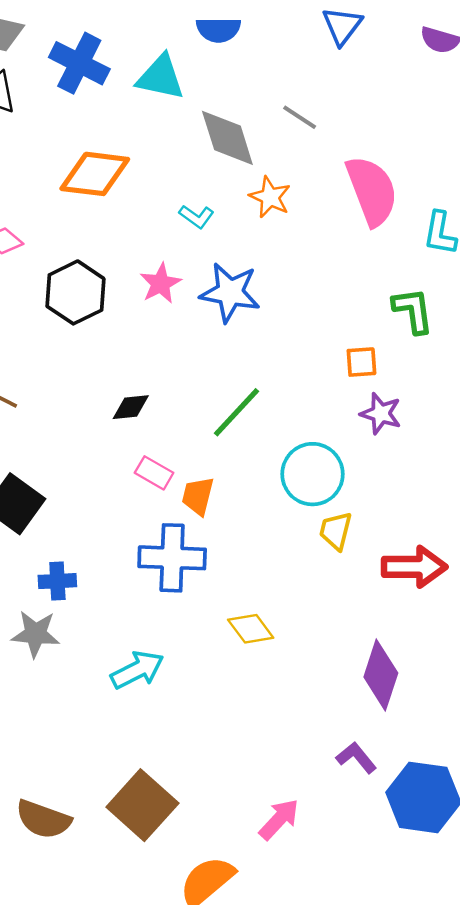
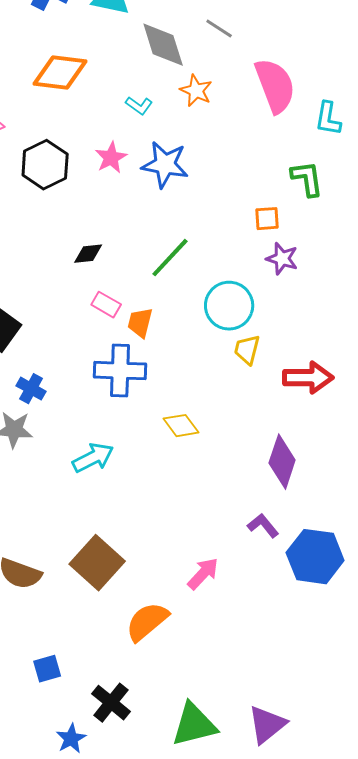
blue cross: (57, 581) -> (31, 389), turned 32

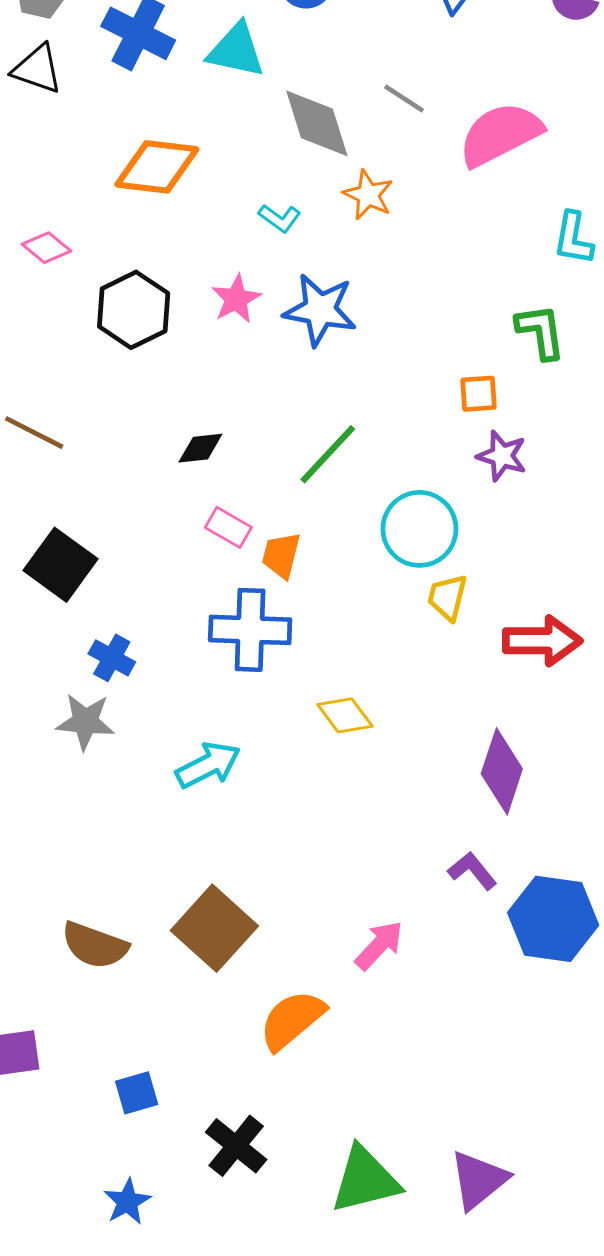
pink semicircle: (275, 86) -> (500, 134), moved, turned -96
blue star: (71, 739) -> (127, 1202), moved

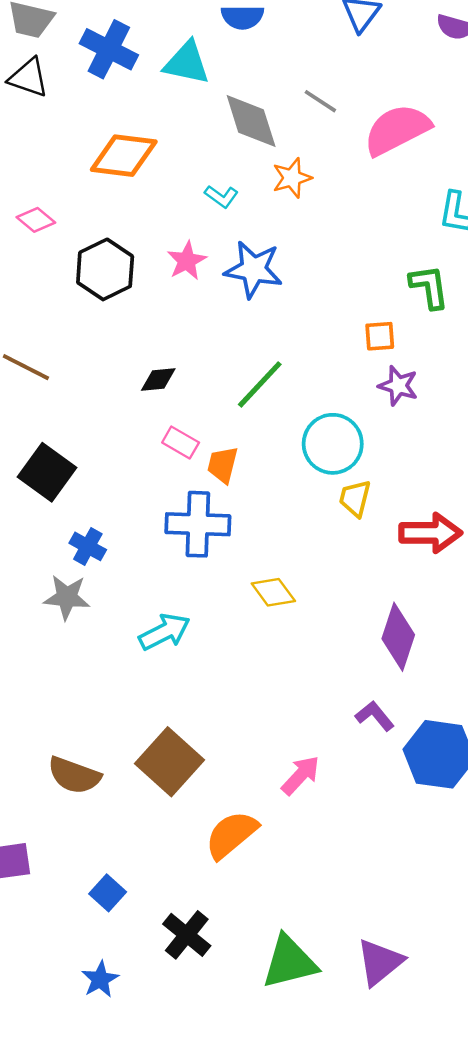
orange star: (368, 195) -> (292, 178), turned 30
blue square: (137, 1093) -> (108, 893), turned -32

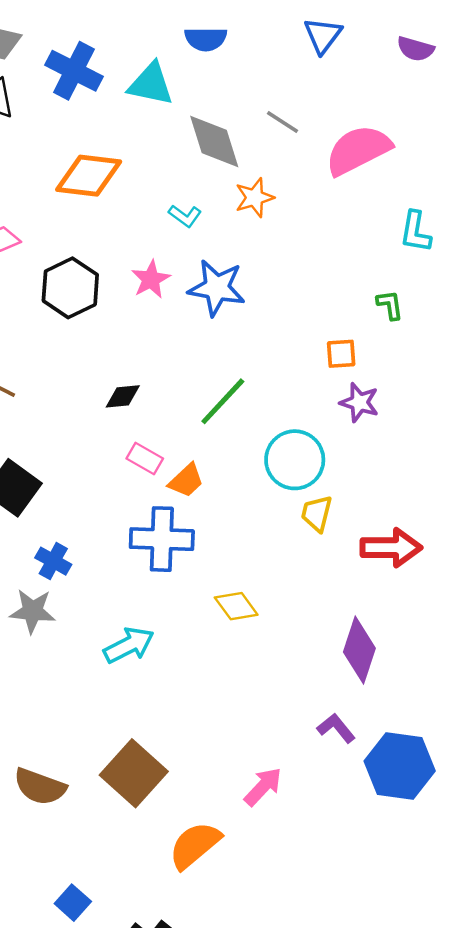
green L-shape: (429, 287) -> (390, 305), size x0.7
orange trapezoid: (223, 465) -> (186, 481), turned -147

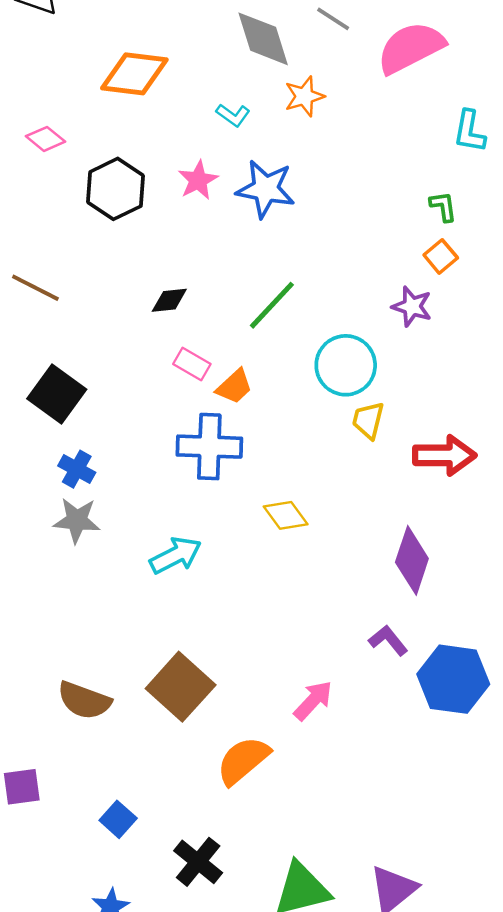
orange square: (341, 354) -> (441, 256), moved, turned -36
blue cross: (53, 561) -> (77, 469), moved

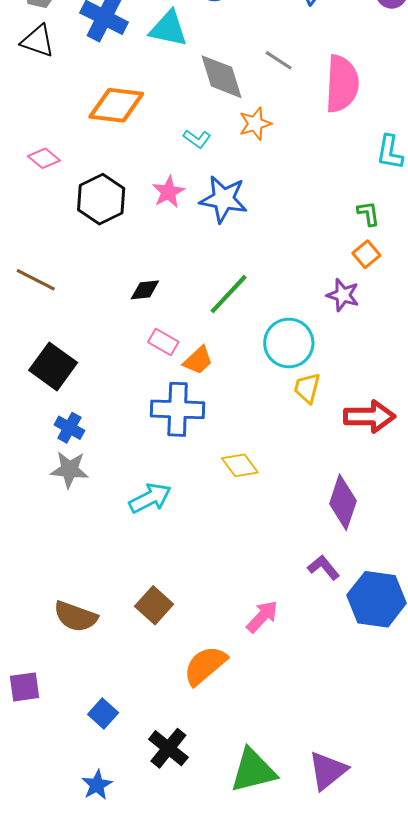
pink semicircle: (411, 48) -> (342, 84), turned 120
brown square: (181, 687) -> (154, 605), size x0.7

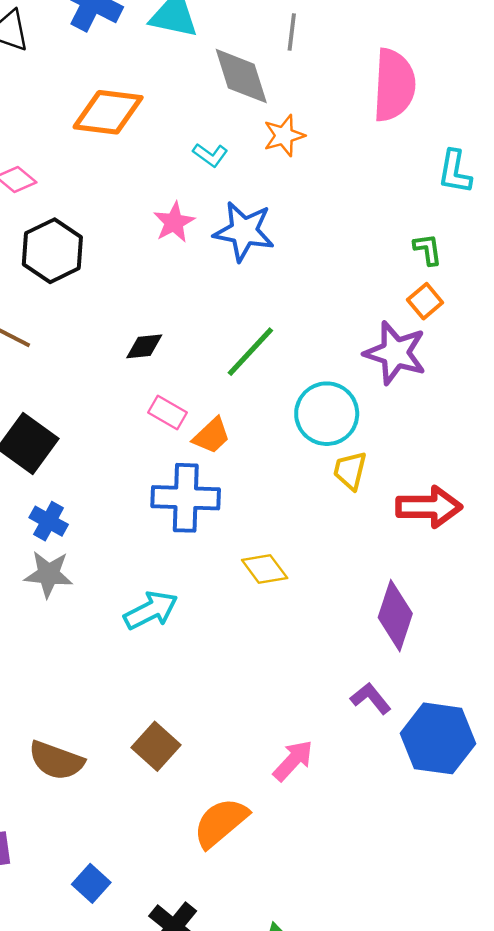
gray line: (279, 60) -> (292, 32), moved, turned 64
black hexagon: (101, 199) -> (52, 251), moved
purple star: (343, 295) -> (395, 353), size x1.5

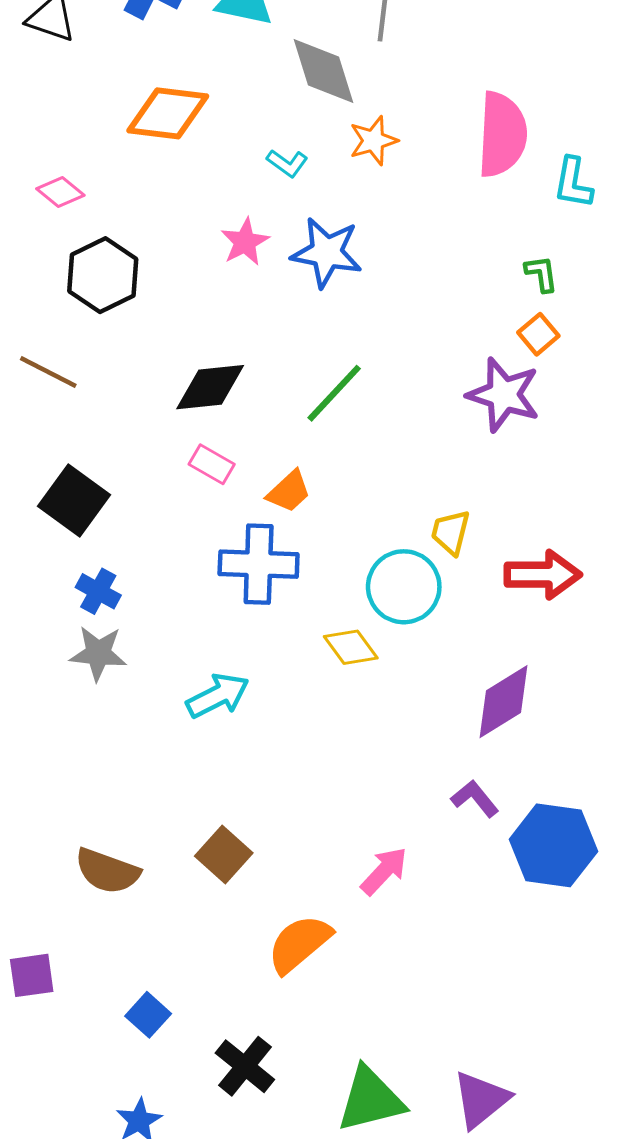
pink semicircle: (394, 85) -> (502, 135), moved
black diamond: (144, 346) -> (210, 387), size x1.6
pink rectangle: (168, 412) -> (212, 464), moved
cyan circle: (327, 414) -> (404, 587), moved
purple diamond: (395, 616) -> (504, 702), turned 40

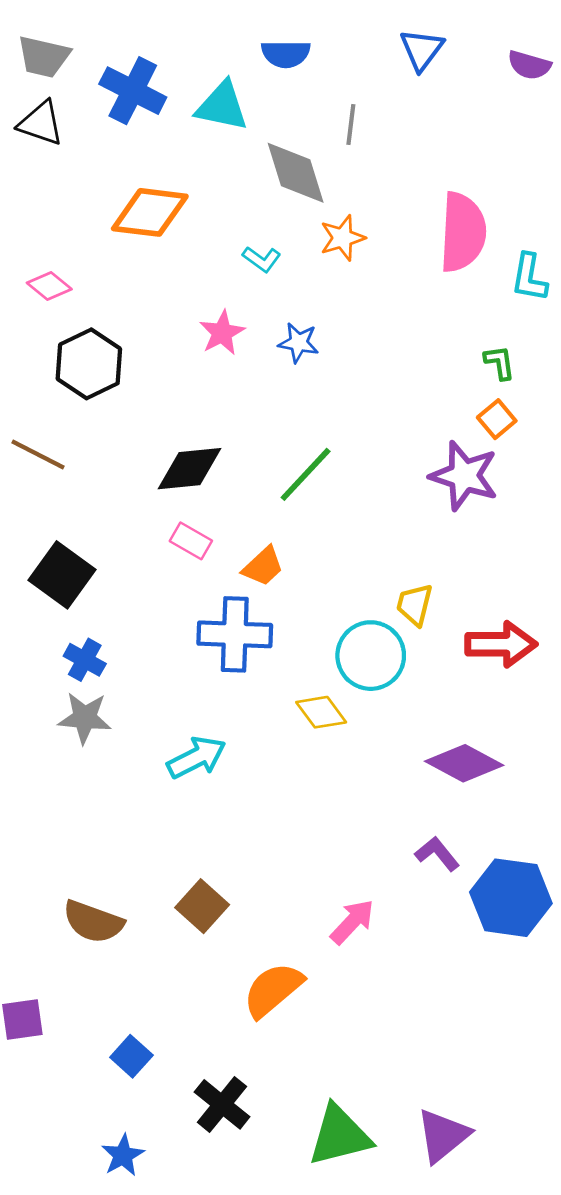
blue star: (327, 252) -> (298, 343), size x0.6
purple diamond: (504, 702) -> (464, 763), turned 60

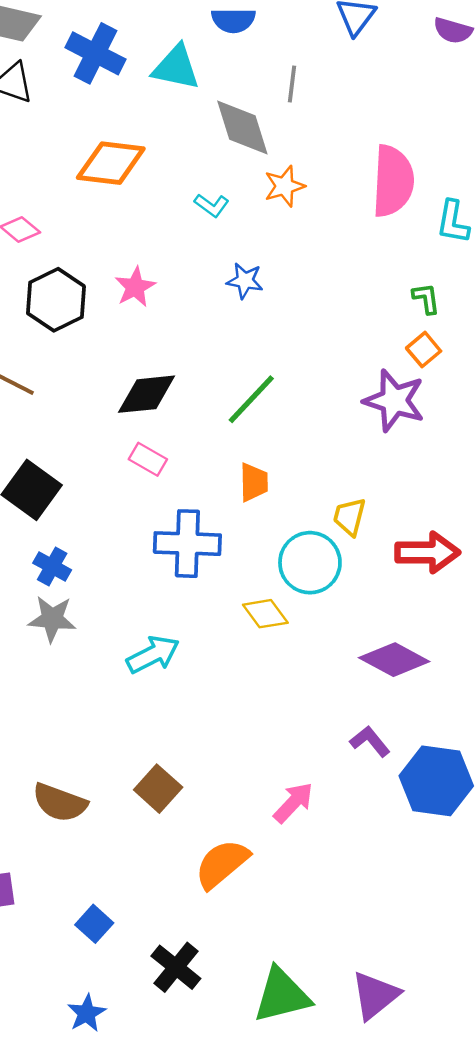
pink star: (222, 333) -> (135, 287), moved
orange trapezoid: (263, 566) -> (254, 482), moved, turned -48

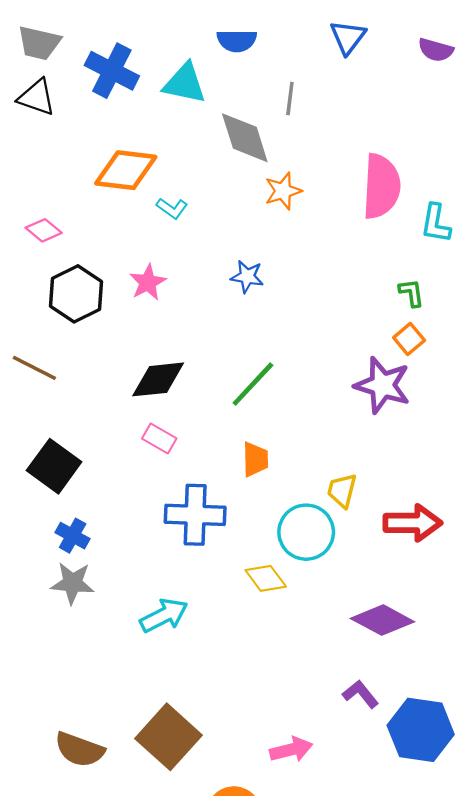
cyan L-shape: (212, 205) -> (172, 208), moved
brown square: (158, 789) -> (169, 737), size x1.5
pink arrow: (293, 803) -> (291, 750), turned 33

